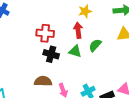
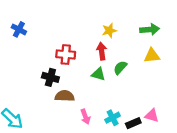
black cross: (51, 54) -> (50, 77), moved
brown semicircle: (43, 81) -> (65, 96), moved

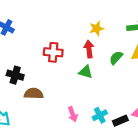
green semicircle: (120, 68) -> (116, 58), moved
black cross: (50, 77) -> (15, 75), moved
brown semicircle: (65, 96) -> (34, 94), moved

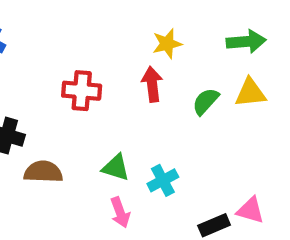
green triangle: (86, 72) -> (116, 168), moved
cyan cross: (100, 115) -> (163, 180), moved

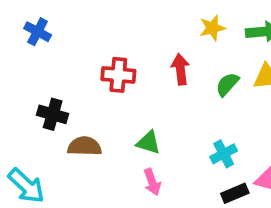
yellow star: (167, 44) -> (212, 28), moved
cyan cross: (163, 180) -> (224, 154), moved

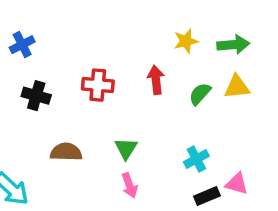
blue cross: (38, 32) -> (22, 45), turned 35
black cross: (53, 114) -> (36, 96), moved
green triangle: (148, 143) -> (126, 148), turned 45

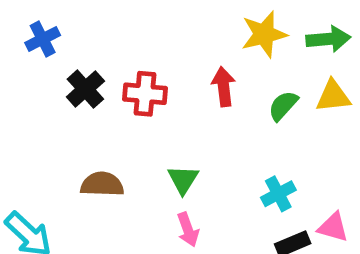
yellow star: (186, 41) -> (264, 34), size x1.4
black cross: (36, 96) -> (85, 89), moved, turned 32

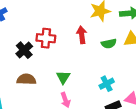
black cross: (85, 89) -> (24, 50), moved
green semicircle: (283, 106) -> (109, 44), turned -144

